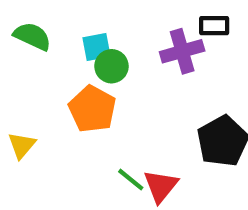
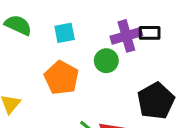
black rectangle: (214, 26) -> (150, 33), moved
green circle: (111, 66) -> (106, 61), moved

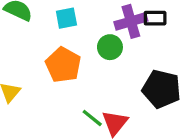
black pentagon: (156, 101) -> (161, 89), turned -30

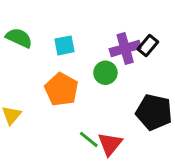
black rectangle: (155, 18) -> (148, 45), turned -50

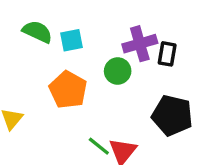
green semicircle: (19, 38) -> (37, 32), moved
black rectangle: (148, 45) -> (167, 54), moved, turned -30

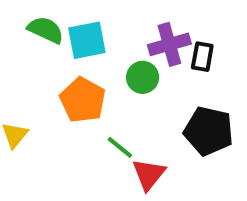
cyan square: (72, 40) -> (87, 40), size x1.4
green line: (99, 146) -> (120, 147), moved

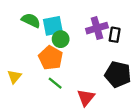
green circle: (143, 77) -> (61, 39), moved
green line: (120, 147) -> (55, 83), moved

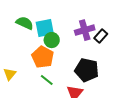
black rectangle: (115, 35) -> (101, 36), turned 32
black pentagon: (118, 74) -> (87, 70), moved

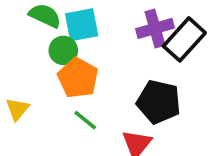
black rectangle: (101, 36) -> (184, 39), size x1.6
green circle: (52, 40) -> (63, 50), moved

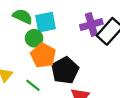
black pentagon: (159, 102) -> (65, 70), moved, turned 30
green line: (85, 120) -> (33, 85), moved

